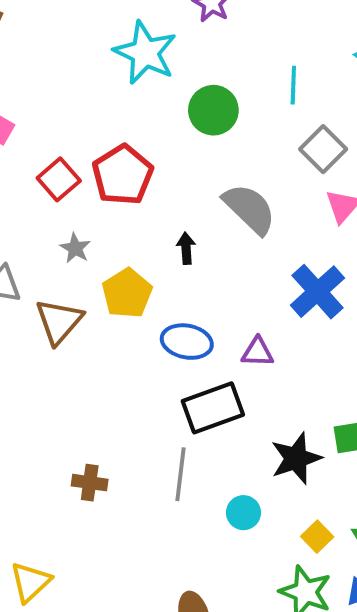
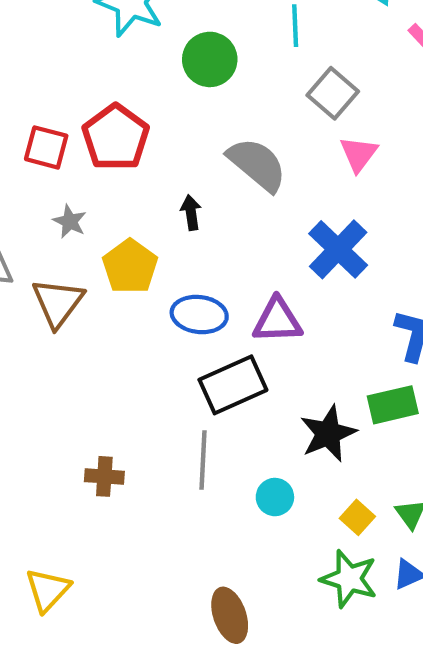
red square: (59, 179) -> (46, 147), turned -30
purple triangle: (258, 352) -> (277, 320), size x1.4

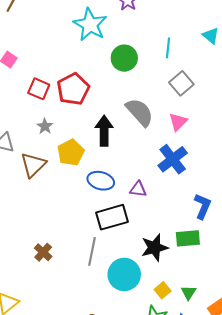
pink triangle: (359, 154) -> (178, 122), moved
black arrow: (191, 213) -> (104, 131), size x1.8
purple triangle: (277, 320) -> (138, 189), size x0.7
brown cross: (104, 476) -> (43, 252), turned 30
cyan circle: (275, 497) -> (124, 274), size x1.8

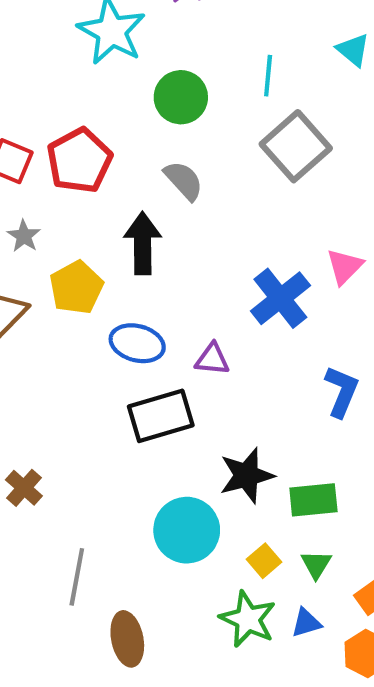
gray square: (181, 83) -> (296, 146), size x1.4
gray semicircle: (140, 112) -> (184, 180), moved, size x0.7
pink triangle: (178, 122) -> (345, 266), moved
green rectangle: (188, 238) -> (313, 500), moved
gray line: (92, 251) -> (77, 577), moved

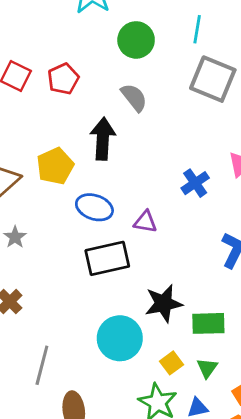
gray square: (296, 146) -> (213, 79), turned -30
red pentagon: (79, 161) -> (63, 79), size x0.7
gray star: (24, 236) -> (15, 237), moved
blue cross: (280, 298) -> (195, 183), size x0.7

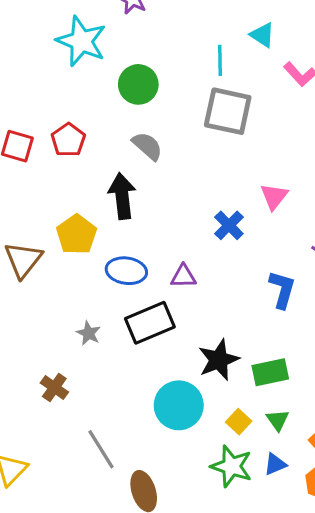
cyan line: (197, 29) -> (220, 60), moved
gray star: (15, 237) -> (89, 333), moved
gray line: (42, 365) -> (101, 449), turned -36

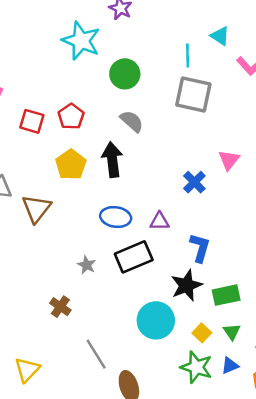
yellow pentagon: (77, 234) -> (71, 165), moved
blue L-shape: (282, 289) -> (200, 248), moved

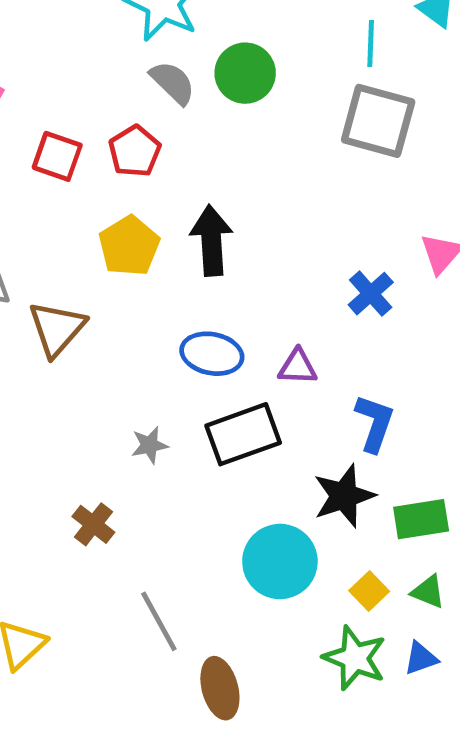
gray semicircle: (132, 121) -> (173, 83), moved
gray star: (87, 265) -> (150, 445), turned 30
green triangle: (232, 332) -> (428, 592), turned -36

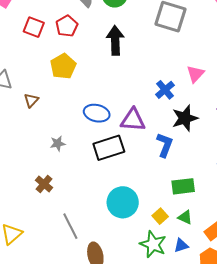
black arrow: (211, 240) -> (115, 40), moved
brown triangle: (57, 329) -> (31, 100), size x0.6
purple triangle: (298, 367) -> (133, 120), size x1.5
gray star: (150, 445) -> (58, 143), moved
black star: (344, 496) -> (185, 118), moved

